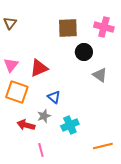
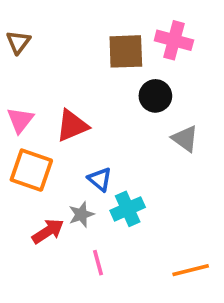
pink cross: (104, 27) -> (174, 40), moved
red arrow: (26, 125) -> (48, 231), turned 132
cyan cross: (70, 125) -> (128, 209), moved
pink line: (41, 150) -> (98, 263), moved

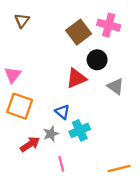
brown triangle: (18, 42) -> (22, 20), moved
brown square: (126, 51) -> (79, 32), turned -35
red triangle: (72, 126) -> (76, 78), moved

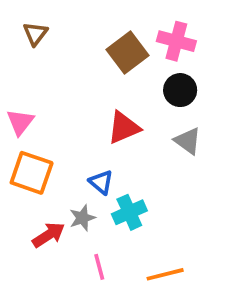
black circle: (97, 60) -> (180, 90), moved
orange line: (119, 169) -> (165, 274), moved

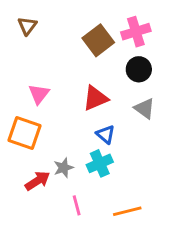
pink cross: (176, 41) -> (136, 32), turned -32
pink triangle: (20, 122) -> (39, 94), moved
blue triangle: (101, 182) -> (105, 134), moved

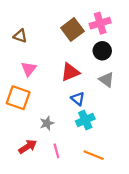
brown triangle: (27, 26) -> (20, 36), moved, turned -48
cyan cross: (100, 163) -> (85, 120), moved
red arrow: (37, 181) -> (28, 147), moved
orange line: (127, 211) -> (94, 155), turned 36

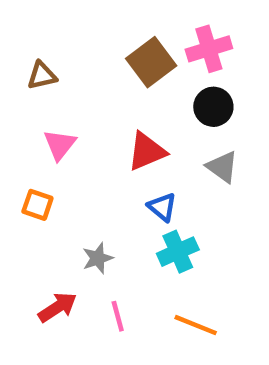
brown triangle: (20, 36) -> (42, 76), turned -32
orange square: (18, 98) -> (37, 205), size x0.6

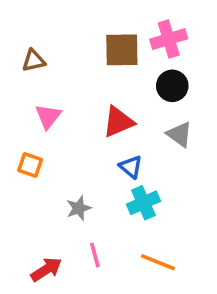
brown square: (151, 62) -> (122, 50), turned 36
red arrow: (57, 307) -> (46, 269), moved

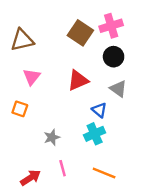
brown square: (122, 50) -> (80, 33), turned 35
brown triangle: (34, 61) -> (22, 40), size x1.5
blue triangle: (131, 167) -> (99, 110), moved

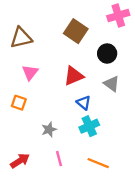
pink cross: (111, 26) -> (118, 15), moved
blue triangle: (99, 110) -> (84, 103), moved
red arrow: (30, 178) -> (20, 161), moved

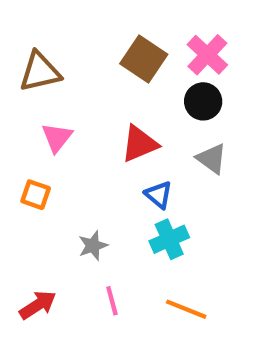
pink cross: (118, 15) -> (207, 55), moved, turned -30

